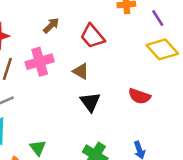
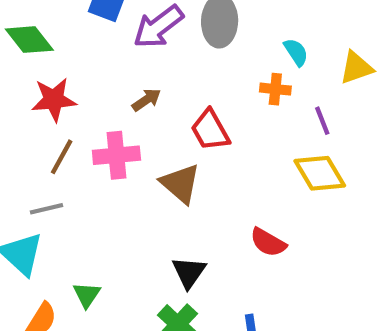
brown triangle: (81, 71) -> (180, 183), size x1.5
black triangle: (90, 102) -> (189, 272), moved

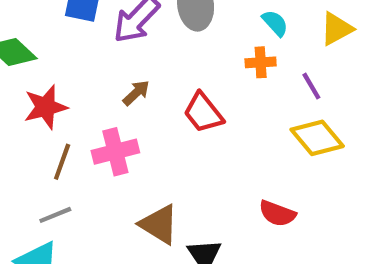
brown triangle: (180, 183) -> (159, 224), moved

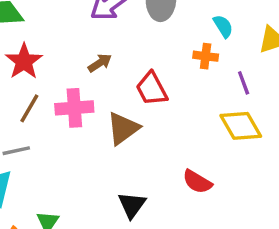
red star: (46, 107) -> (24, 61), turned -30
brown triangle: (159, 224) -> (123, 128), moved, turned 42

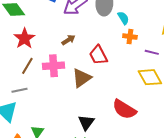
cyan semicircle: (223, 26) -> (123, 18), moved
purple line: (244, 83) -> (152, 52), turned -56
red semicircle: (197, 182) -> (124, 109), size x1.4

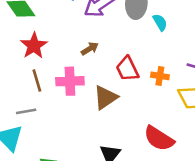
orange cross: (130, 37) -> (160, 76), moved
brown line: (27, 66) -> (37, 81), turned -48

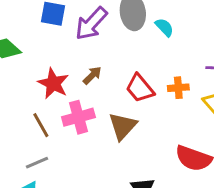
red star: (34, 46) -> (53, 83), moved

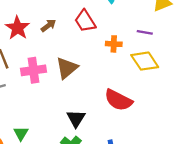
red trapezoid: (140, 88) -> (85, 21), moved
pink cross: (78, 117) -> (34, 70), moved

